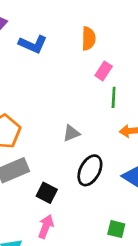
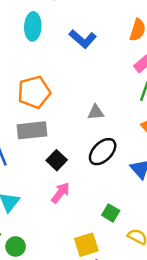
blue L-shape: (33, 44) -> (83, 39), moved
pink arrow: (46, 227) -> (60, 193), moved

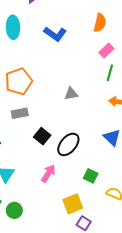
gray rectangle: (32, 130) -> (20, 113), size x0.7
black ellipse: (103, 152) -> (68, 144), moved
pink arrow: (60, 193) -> (48, 173), moved

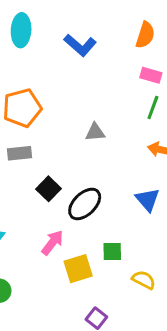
pink rectangle: (106, 50) -> (151, 75), turned 56
green square: (91, 176) -> (112, 252), turned -32
yellow square: (73, 204) -> (78, 269), moved

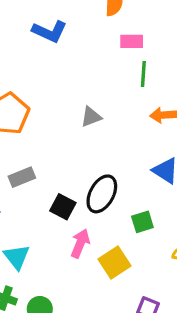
gray rectangle: (19, 153) -> (22, 177), moved
black square: (48, 189) -> (63, 207), moved
green square: (112, 252) -> (142, 222), moved

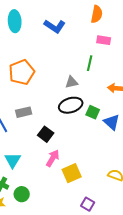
green line: (143, 74) -> (90, 63), moved
black ellipse: (102, 194) -> (71, 105), moved, turned 35
green square: (142, 222) -> (93, 112), moved, turned 32

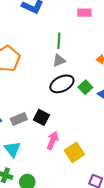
green line: (90, 63) -> (59, 41), moved
gray rectangle: (24, 112) -> (19, 119), moved
green square: (93, 112) -> (85, 87), turned 32

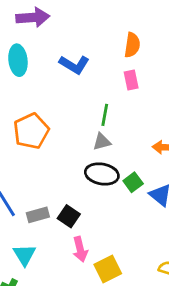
pink rectangle: (84, 13) -> (131, 80), moved, turned 72
black ellipse: (62, 84) -> (102, 174), turned 30
pink arrow: (53, 140) -> (80, 249), turned 138

